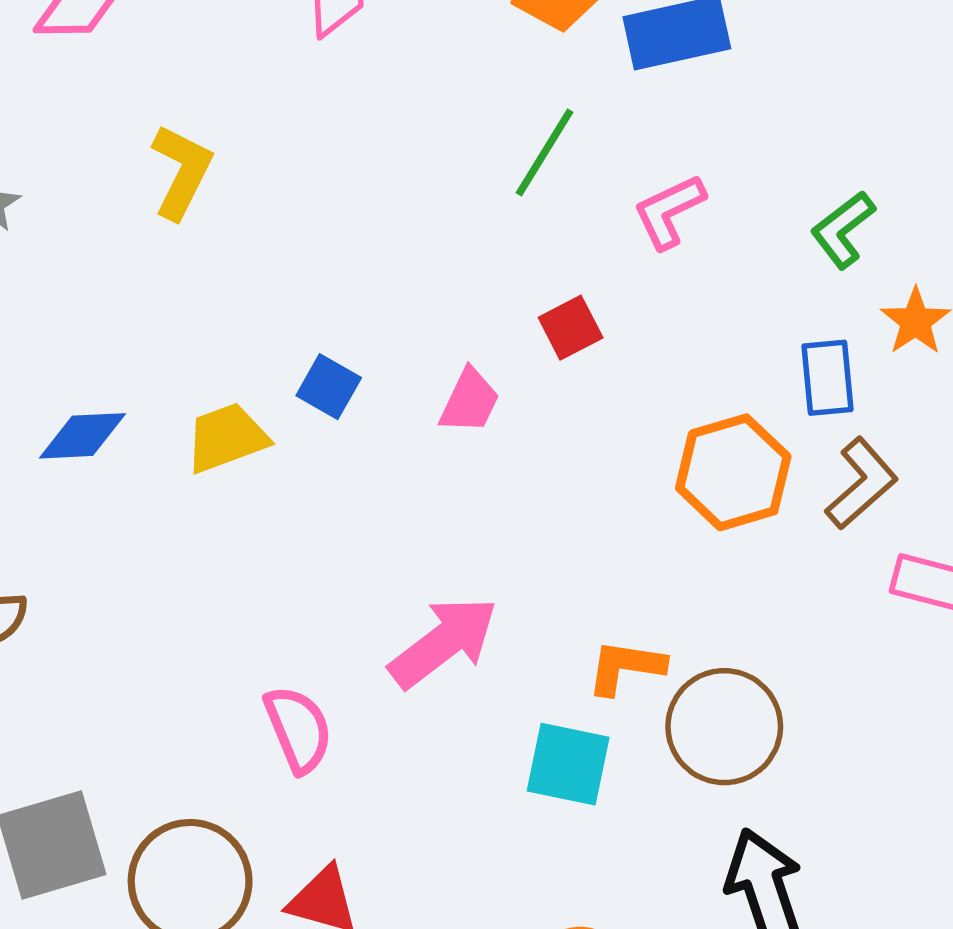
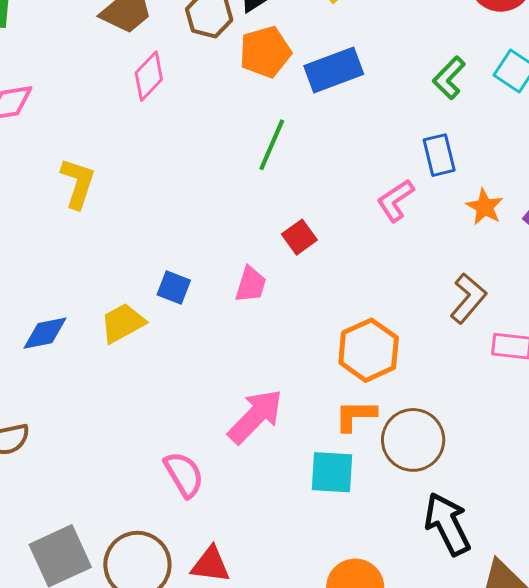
pink L-shape: (669, 211) -> (395, 200), moved
green L-shape: (843, 230) -> (449, 78), moved
blue rectangle: (828, 378) -> (439, 155), moved
orange hexagon: (733, 472) -> (369, 350), moved

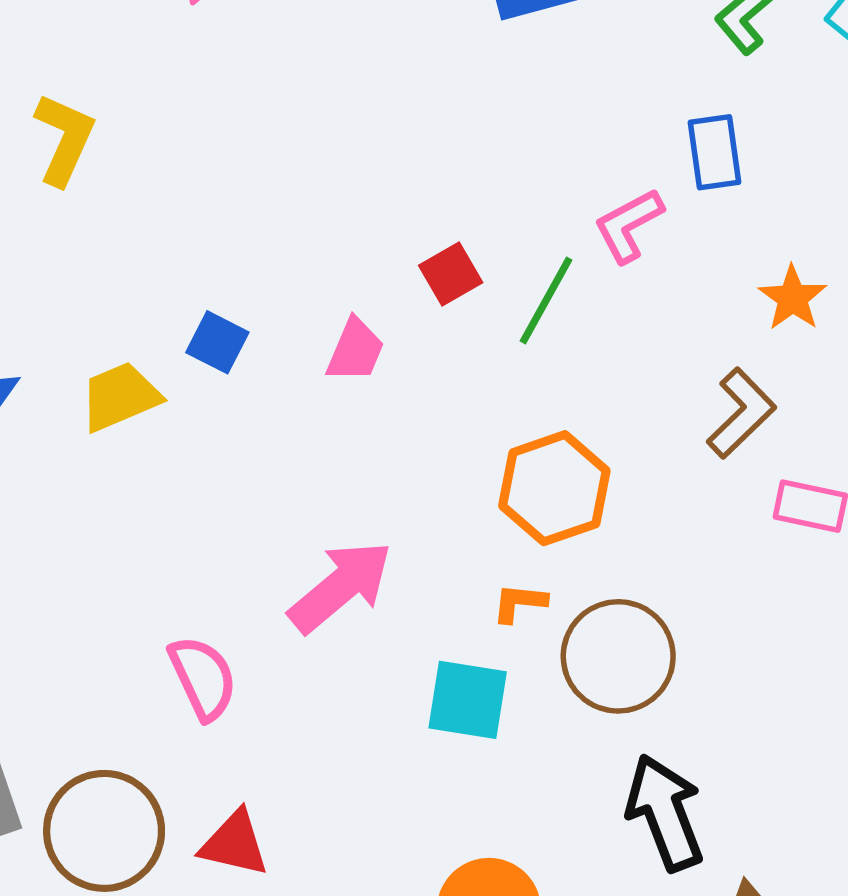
green line: (272, 145) -> (546, 301), moved
orange star: (485, 207) -> (793, 298), moved
orange L-shape: (355, 416) -> (519, 603), size x0.7

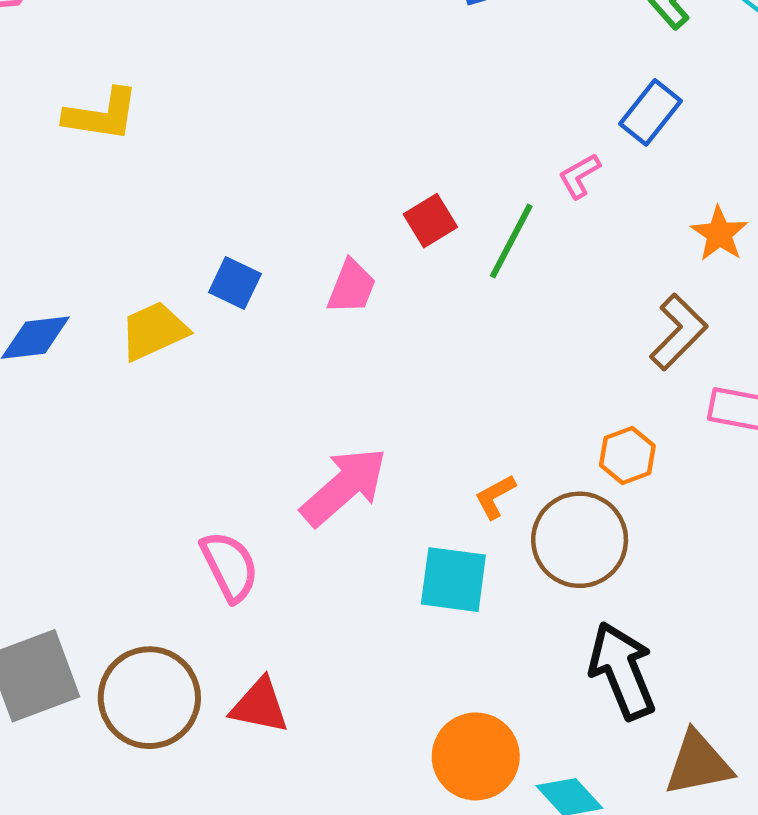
yellow L-shape: (64, 139) -> (102, 115), turned 76
blue rectangle: (715, 152) -> (651, 112), turned 48
pink L-shape: (629, 225) -> (579, 176), size x0.7
orange hexagon: (554, 488) -> (627, 456), moved, size x0.6
orange L-shape: (519, 603) -> (495, 497), turned -33

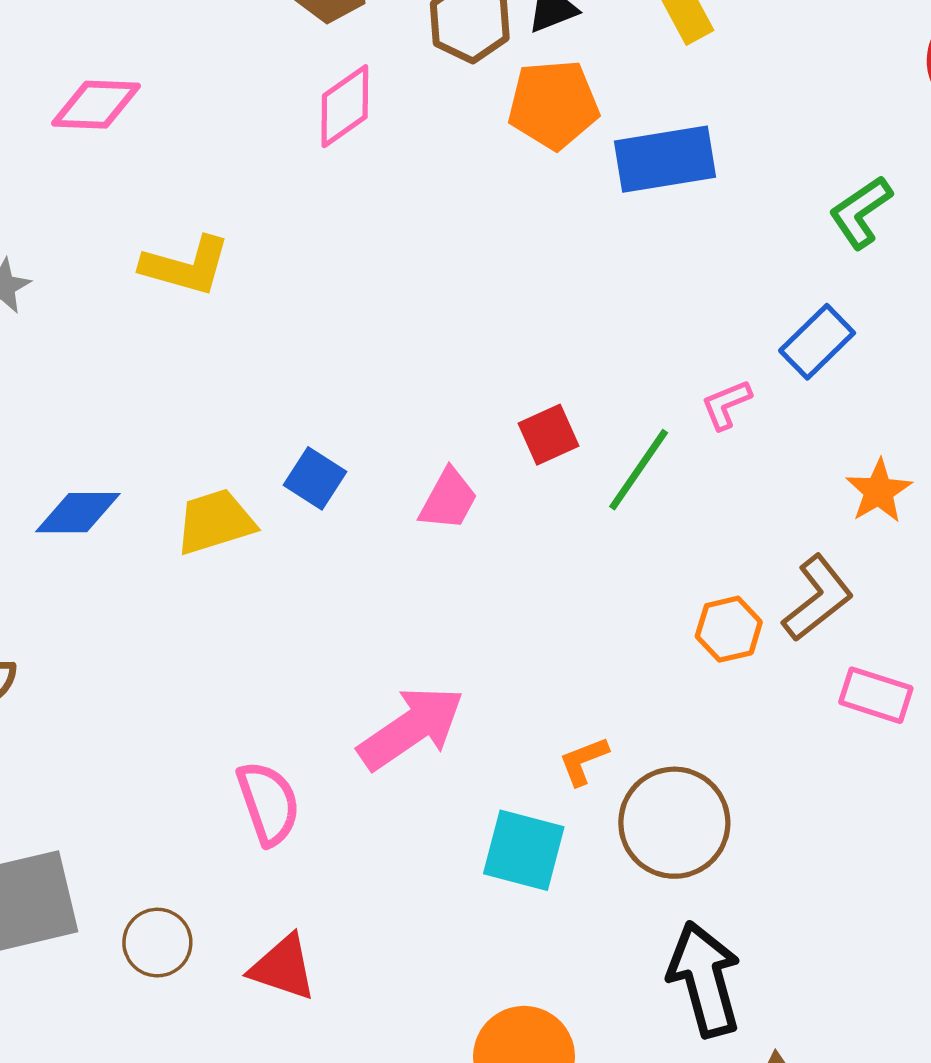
orange hexagon: (627, 456) -> (729, 629), moved
brown circle: (149, 698) -> (157, 943), size x0.6

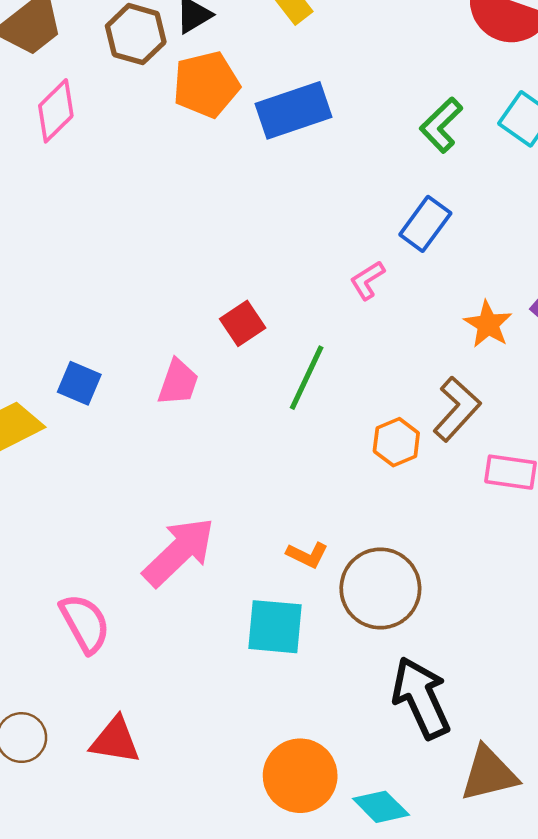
green line: (639, 470) -> (307, 378), moved
orange L-shape: (583, 761) -> (307, 555), turned -123

